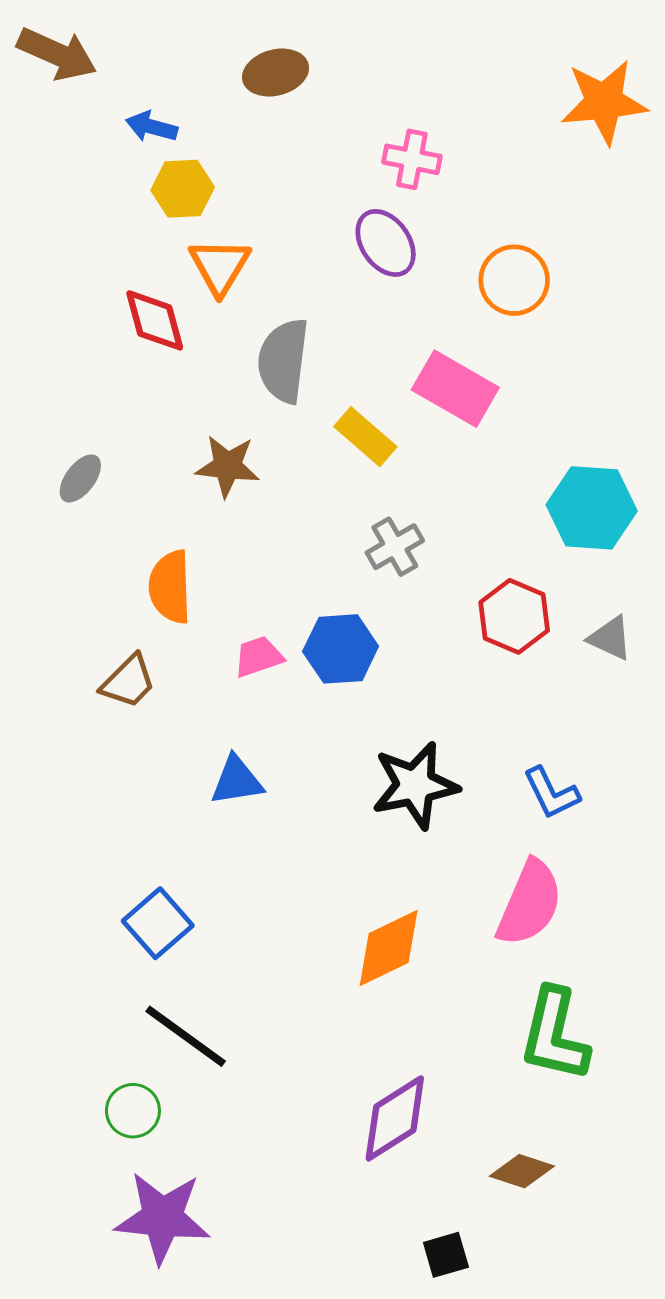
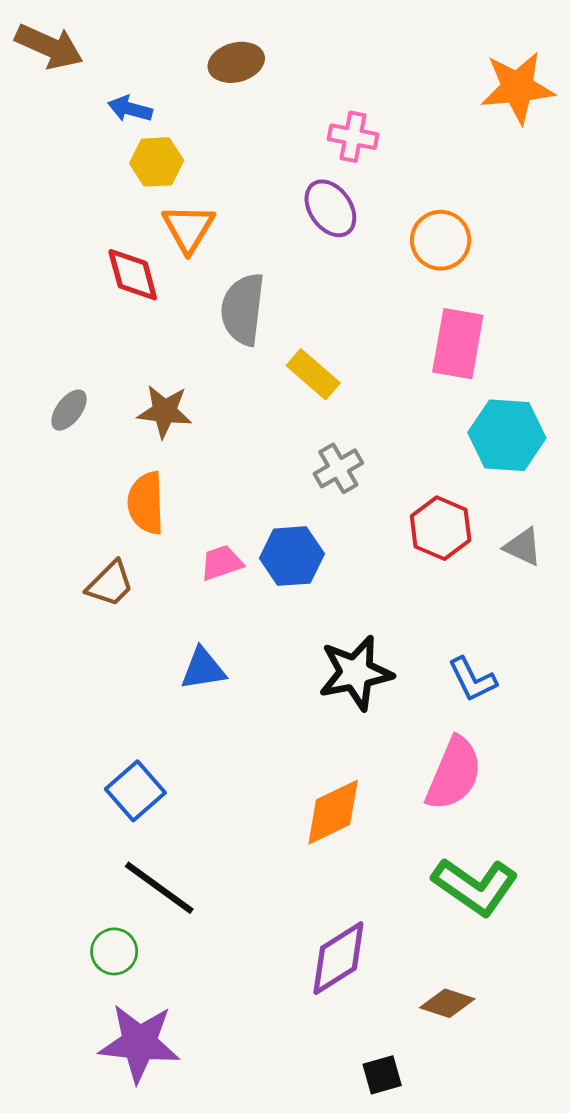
pink rectangle: (455, 389) -> (458, 344), moved, turned 70
brown star: (227, 466) -> (165, 411), moved
green L-shape: (554, 1035) -> (475, 886), turned -68

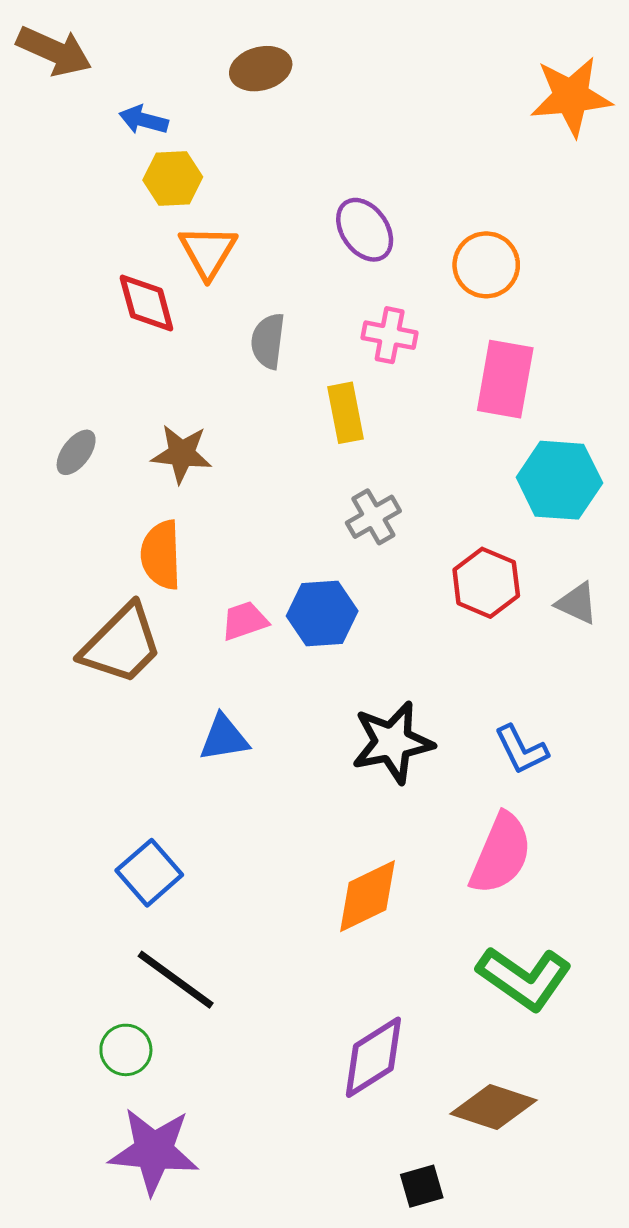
pink cross: (353, 137) -> (390, 335), moved
gray semicircle: (243, 309) -> (268, 341), size x0.7
yellow rectangle: (313, 374) -> (346, 413), turned 38
brown trapezoid: (110, 584) -> (122, 644), size x1.6
brown diamond: (447, 1003) -> (494, 1107), size x1.4

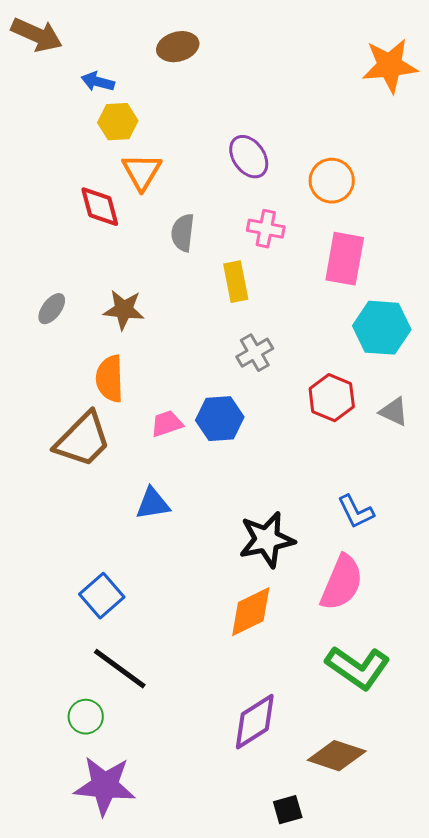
black star: (392, 742) -> (267, 540), moved

